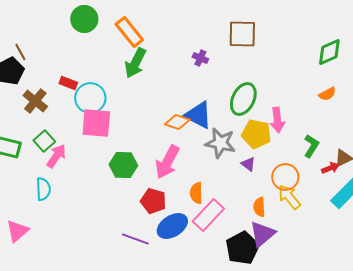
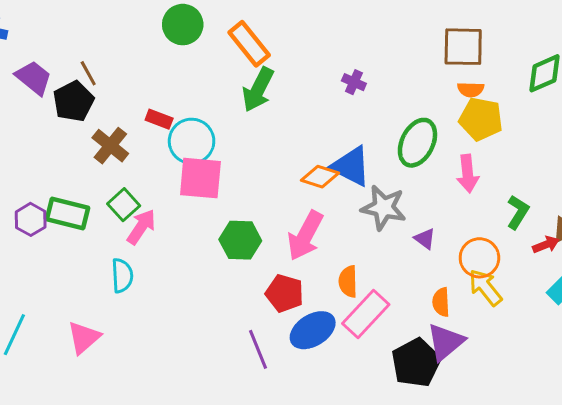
brown square: (242, 34) -> (463, 47), moved
orange semicircle: (327, 94) -> (471, 90), moved, turned 30
yellow pentagon: (256, 134) -> (481, 119), moved
purple line: (135, 239) -> (258, 349), turned 48

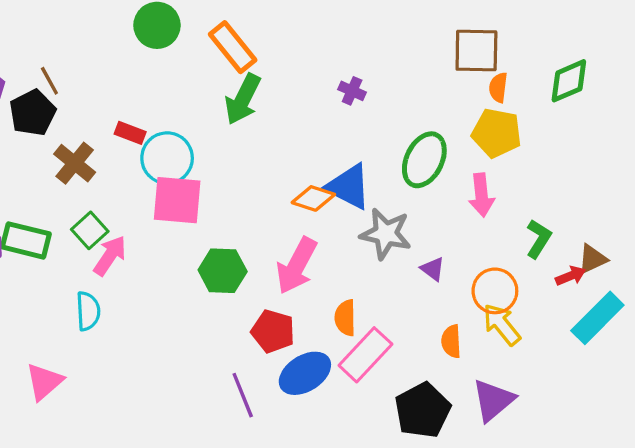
orange semicircle: (471, 90) -> (498, 87), moved, turned 95
purple triangle: (446, 342) -> (493, 400), moved

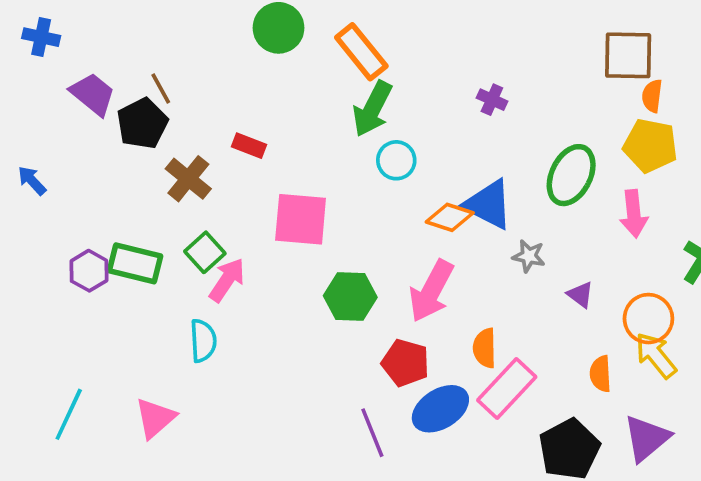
cyan circle: (167, 158) -> (396, 160), moved, size x0.7
gray star: (386, 234) -> (529, 256), size x0.6

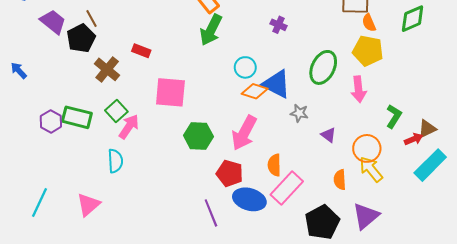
orange semicircle: (652, 96) -> (369, 23), turned -30
cyan circle: (396, 160) -> (245, 67), moved
blue ellipse: (440, 409) -> (249, 199), turned 48

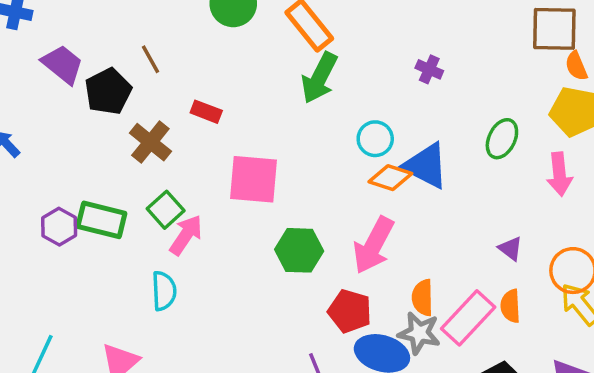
brown line: (91, 19) -> (150, 59), moved
green ellipse: (323, 67) -> (502, 139), size x0.7
gray star: (299, 113) -> (419, 333), moved, size x1.4
orange semicircle: (340, 180) -> (510, 306), moved
pink rectangle: (287, 188) -> (468, 318), moved

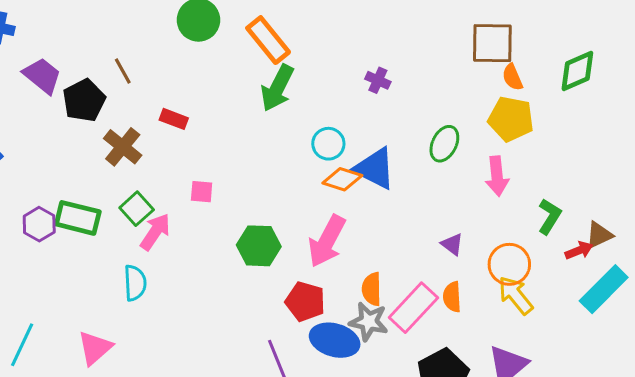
pink square: (254, 179) -> (202, 192), moved, size x0.5

